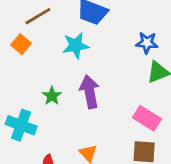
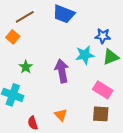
cyan star: (76, 46) -> (85, 55), moved
green star: (52, 96) -> (26, 67), moved

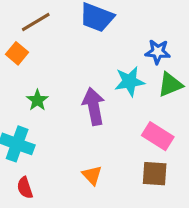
red semicircle: (33, 123) -> (25, 188), moved

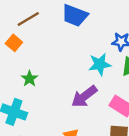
purple arrow: (94, 106) -> (84, 96), moved, turned -116

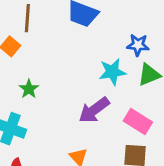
brown line: (28, 19) -> (27, 18), turned -55

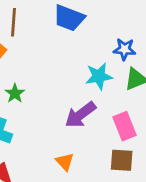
pink rectangle: (138, 121) -> (124, 126), turned 36

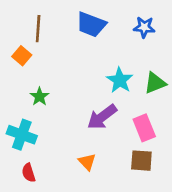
blue star: (124, 49) -> (144, 27), moved
cyan star: (99, 76) -> (120, 80), turned -30

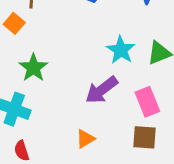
green star: (39, 97) -> (33, 68), size x1.4
orange triangle: (87, 162) -> (85, 139), turned 42

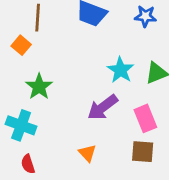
orange triangle: (85, 139) -> (87, 153), turned -42

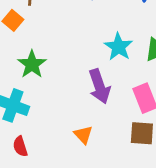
purple arrow: (103, 107) -> (99, 86), turned -72

